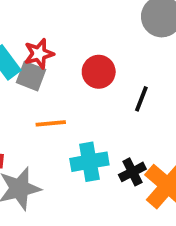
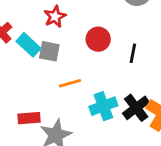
red star: (39, 54) -> (55, 17), moved
black cross: (132, 172) -> (136, 108), size x1.4

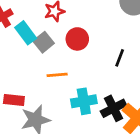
red circle: (98, 39) -> (77, 39), moved
gray square: (49, 51) -> (44, 42), turned 30

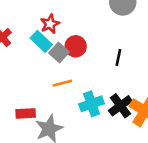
cyan rectangle: (26, 33) -> (41, 41), moved
gray square: (44, 42) -> (59, 52), moved

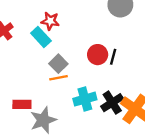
red star: (50, 24) -> (50, 21), turned 30
red circle: (76, 46) -> (98, 55), moved
gray square: (59, 52) -> (58, 64), moved

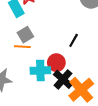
red circle: (98, 55) -> (56, 63), moved
black cross: (112, 103) -> (63, 79), turned -30

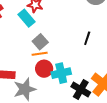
red circle: (56, 63) -> (44, 69), moved
black cross: (63, 79) -> (81, 90), moved

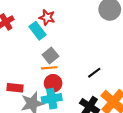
black line: (87, 38) -> (94, 73), moved, turned 32
cyan cross: (61, 73) -> (52, 99), moved

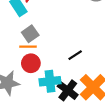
cyan cross: (52, 99) -> (50, 81), moved

